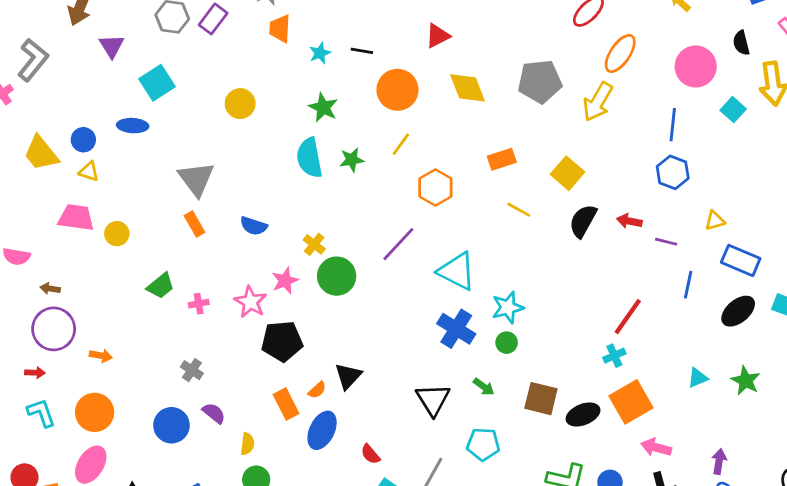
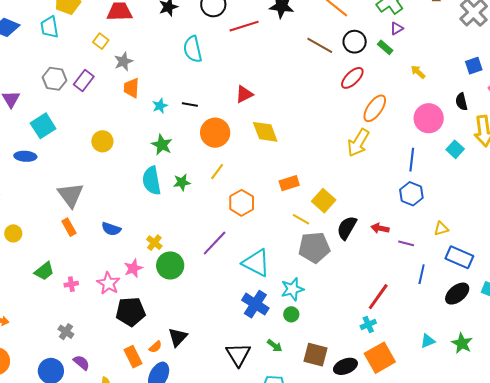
gray pentagon: (540, 82) -> (314, 247), moved
yellow square: (568, 173) -> (324, 201), moved

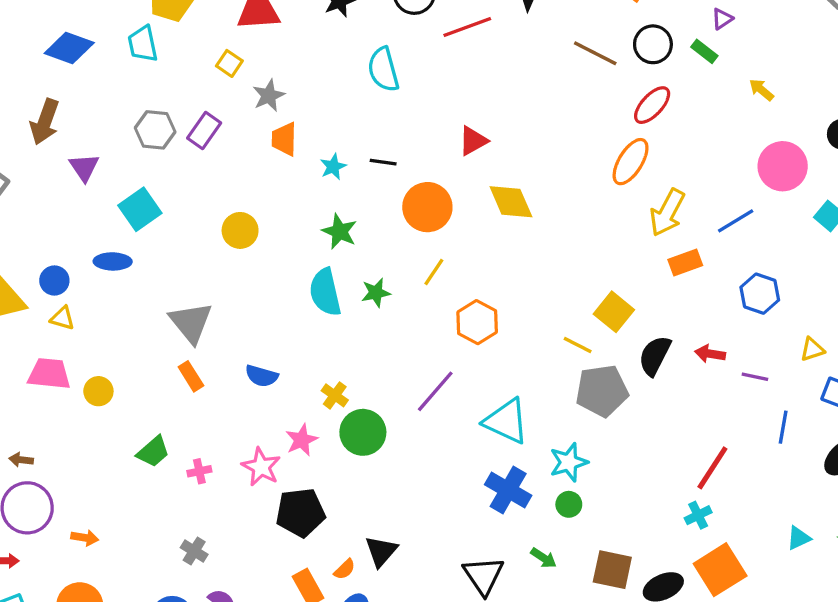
orange ellipse: (375, 108) -> (631, 162), moved
blue line: (412, 160) -> (736, 221), moved, turned 55
orange rectangle: (289, 183) -> (685, 263), moved

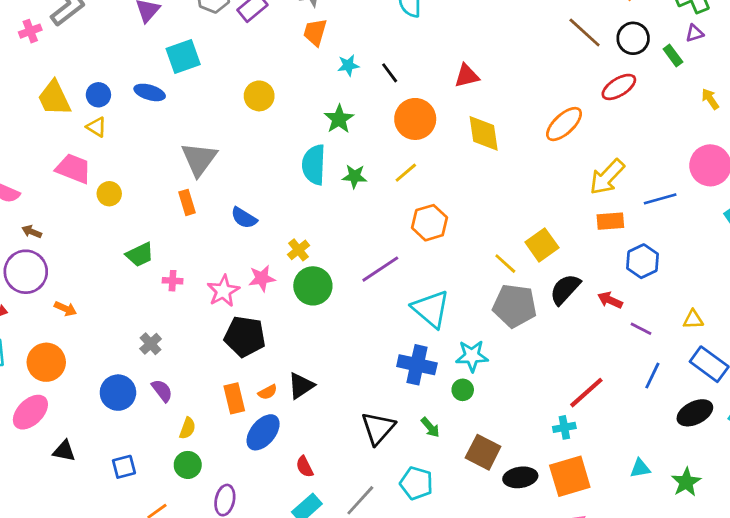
black line: (383, 162) -> (390, 73), turned 30
orange ellipse: (631, 162) -> (564, 124), moved
blue hexagon: (760, 294) -> (643, 261), moved
blue cross: (508, 490) -> (417, 365), turned -33

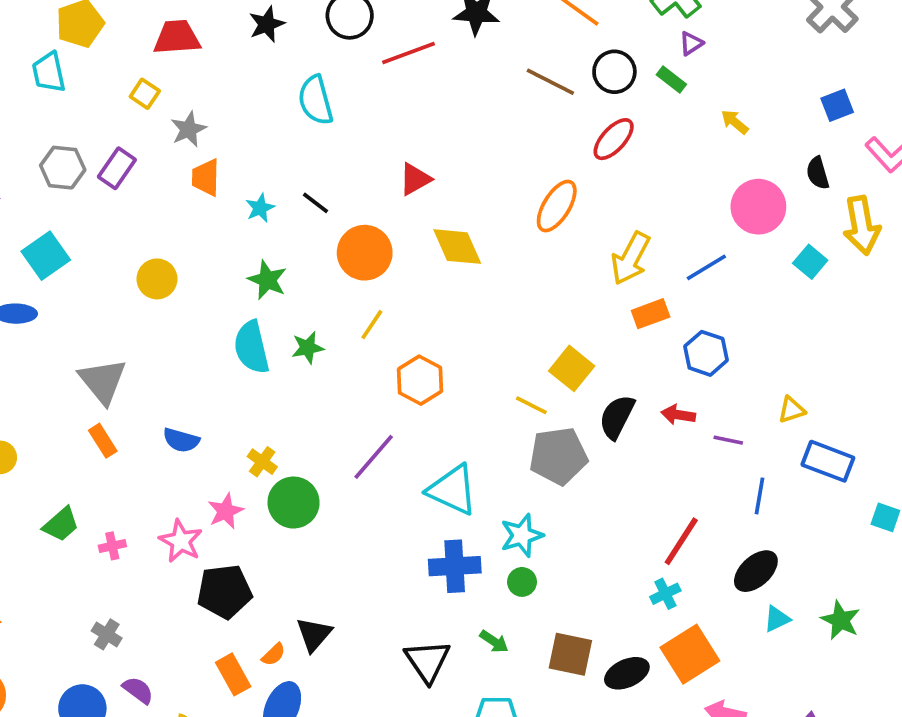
black ellipse: (695, 413) -> (756, 571), moved

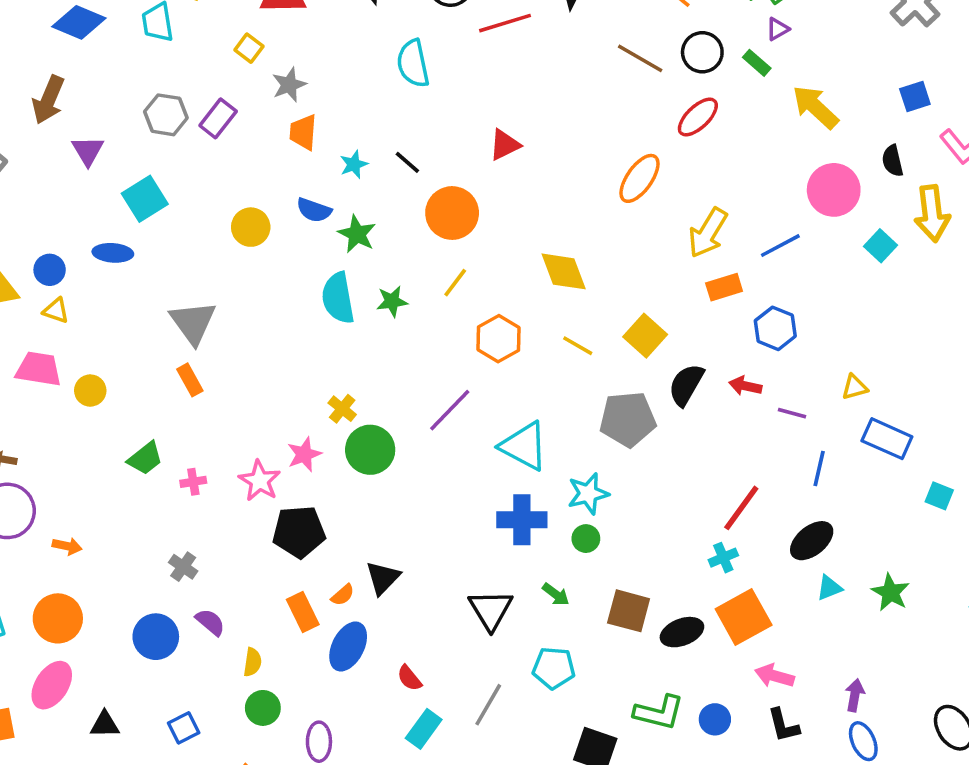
yellow arrow: (735, 122) -> (815, 107), size x1.8
yellow diamond: (457, 247) -> (564, 271), moved
yellow line: (531, 405) -> (578, 346), moved
blue semicircle: (181, 440) -> (314, 210), moved

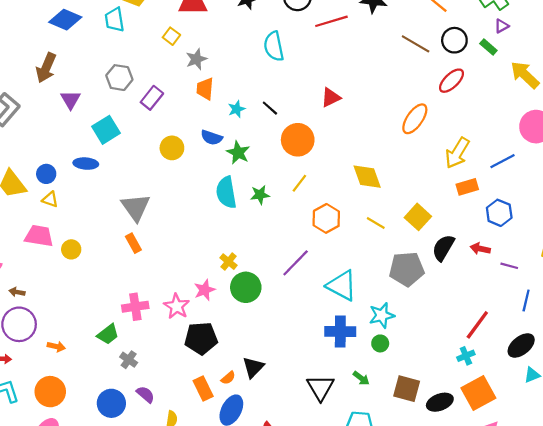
purple rectangle: (218, 118) -> (152, 98), moved
green trapezoid: (145, 458) -> (108, 334), moved
pink cross: (193, 482) -> (135, 307), size x1.6

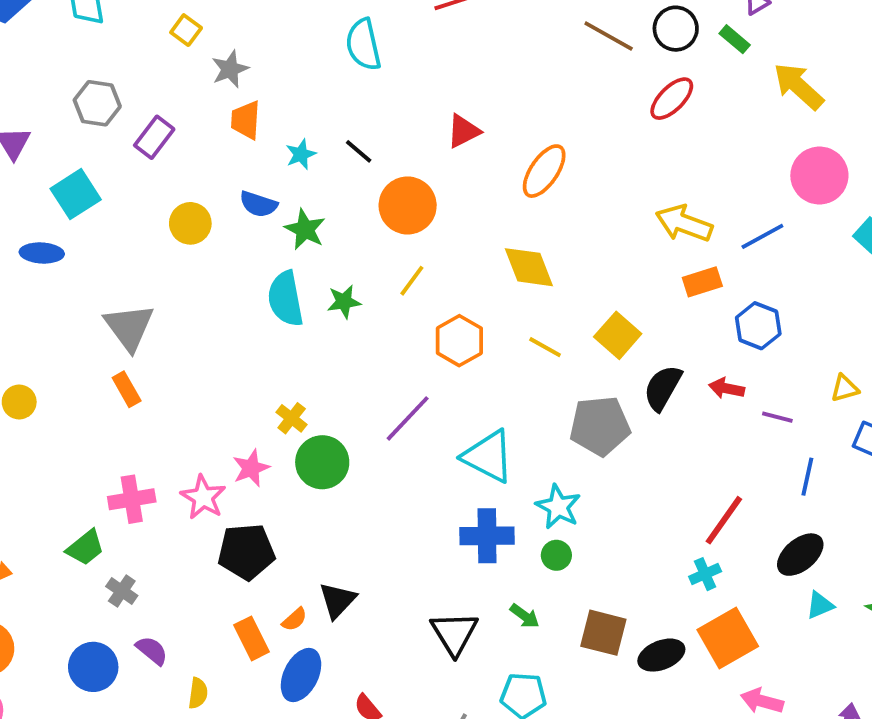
orange ellipse: (415, 119) -> (544, 171), moved
yellow arrow: (457, 153) -> (684, 223), turned 80
cyan star: (382, 315) -> (558, 507), turned -30

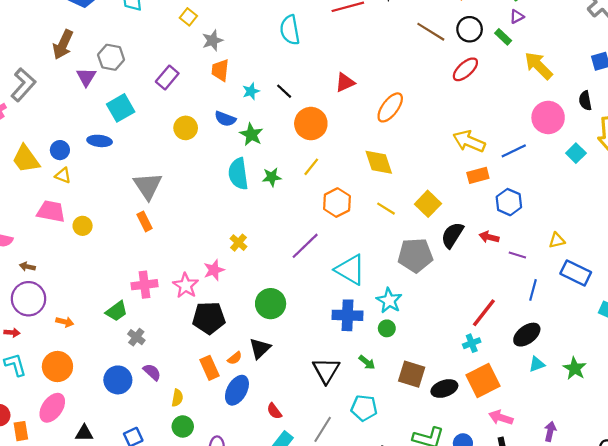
gray hexagon: (97, 103) -> (111, 57), moved
green circle: (322, 462) -> (271, 304), moved

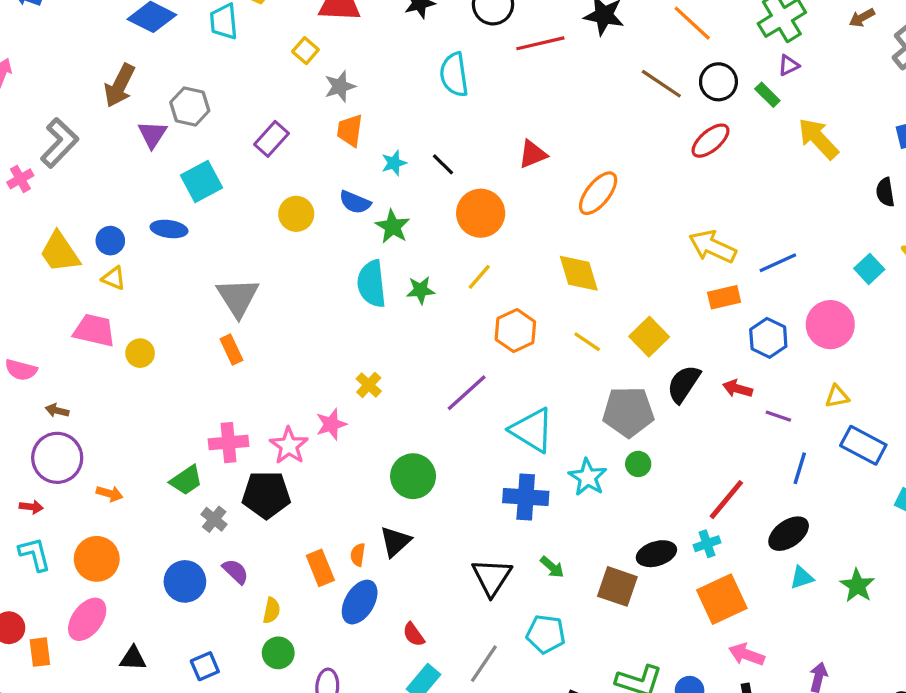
pink circle: (548, 117) -> (830, 325), moved
black pentagon: (209, 318) -> (266, 495), moved
green circle: (387, 328) -> (638, 464), moved
orange semicircle: (235, 358) -> (358, 555), turned 136
black ellipse: (444, 389) -> (656, 554), moved

